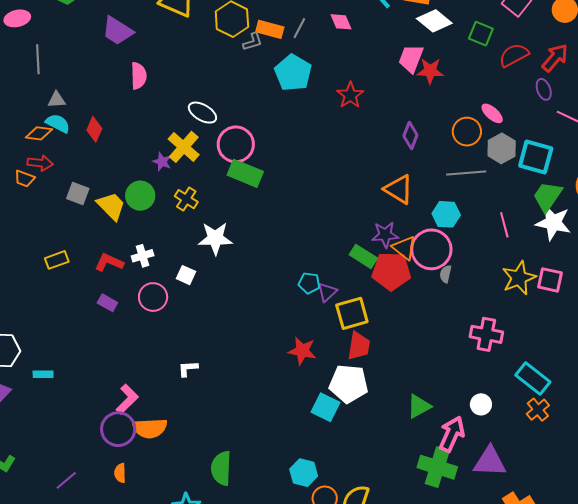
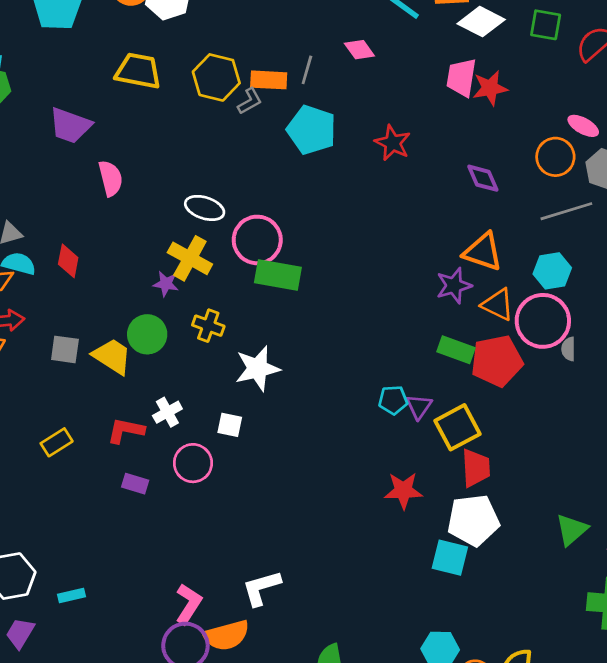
purple diamond: (410, 135) -> (483, 178), turned -32
purple star: (385, 235) -> (454, 286), moved
orange triangle: (404, 248) -> (498, 305), moved
white L-shape: (188, 369) -> (261, 588), moved, size x1.5

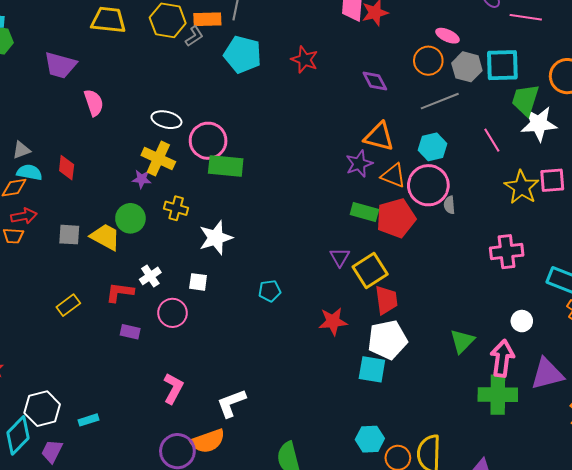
cyan pentagon: (393, 400) -> (270, 291), moved
pink L-shape: (189, 604) -> (173, 388), moved

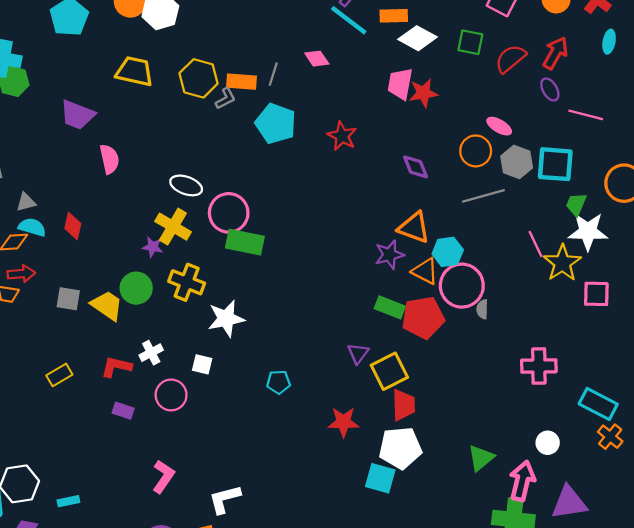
green trapezoid: (525, 100) -> (576, 204), size x0.7
cyan hexagon: (433, 147) -> (448, 252), moved
yellow star: (522, 187) -> (562, 263), moved
yellow cross: (176, 208) -> (187, 282), size x1.4

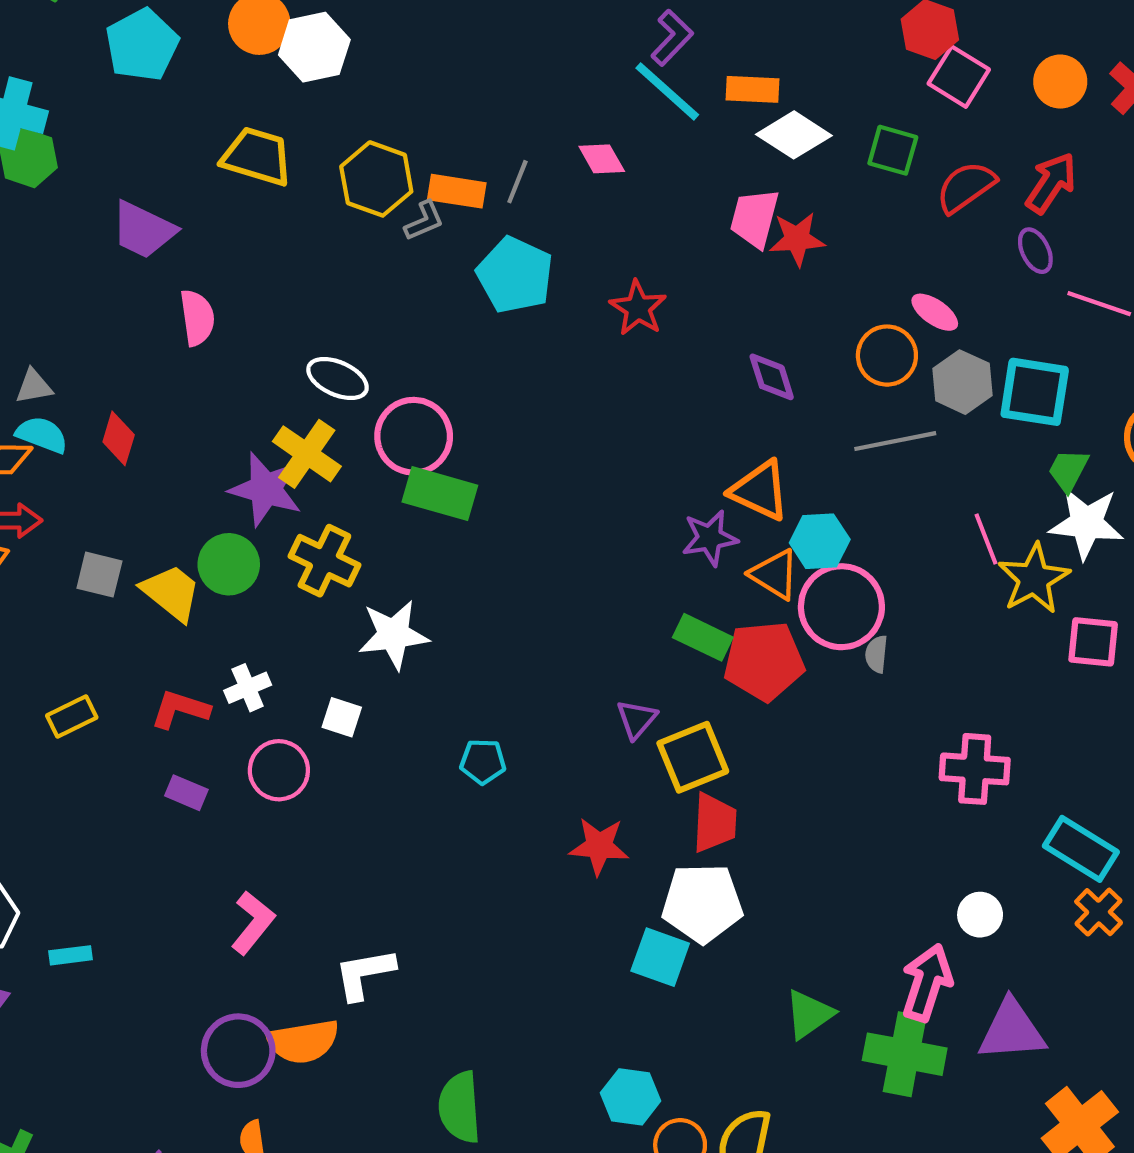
purple star: (153, 247) -> (266, 489), size x1.8
green triangle: (481, 458) -> (809, 1014), moved

